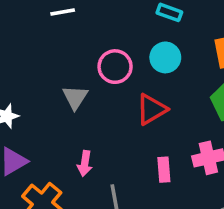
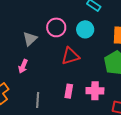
pink arrow: (85, 163) -> (23, 66), moved

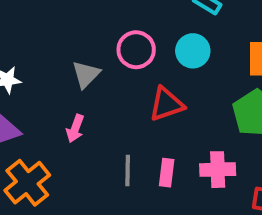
gray line: (38, 100) -> (128, 171), moved

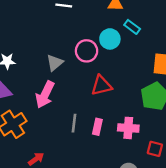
cyan circle: (193, 51) -> (110, 39), moved
pink arrow: (75, 129) -> (45, 95), size x1.6

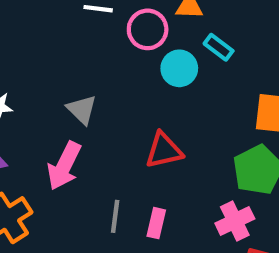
pink circle: (87, 51) -> (148, 29), moved
gray triangle: (55, 63) -> (82, 110), turned -36
pink cross: (128, 128) -> (235, 221), moved, turned -30

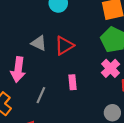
gray triangle: (82, 110) -> (39, 43), moved
gray line: (115, 216) -> (41, 95), moved, turned 35

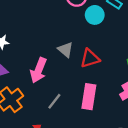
pink rectangle: (72, 82) -> (89, 97), size x1.6

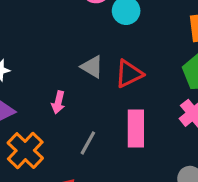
pink arrow: (38, 70) -> (58, 102), size x0.6

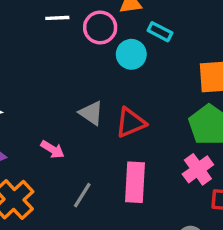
pink arrow: (58, 102) -> (53, 149), turned -75

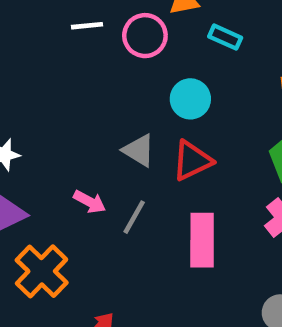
cyan circle: (131, 54) -> (190, 99), moved
gray line: (82, 195) -> (134, 217), moved

